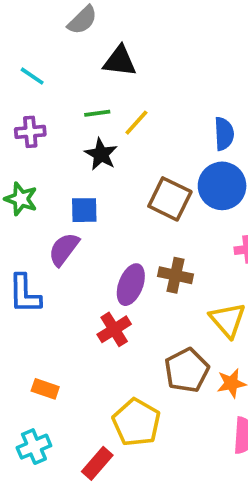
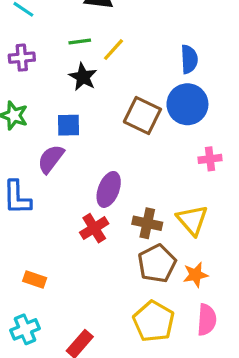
brown cross: (176, 275) -> (147, 223), moved
yellow pentagon: (136, 422) -> (154, 321), moved

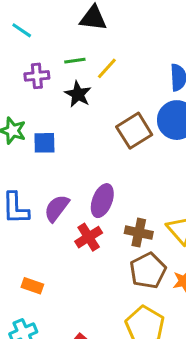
purple cross: (22, 58) -> (37, 76), moved
brown square: (142, 115) -> (134, 131), turned 32
blue square: (68, 125) -> (44, 143), moved
purple semicircle: (51, 159) -> (57, 208), moved

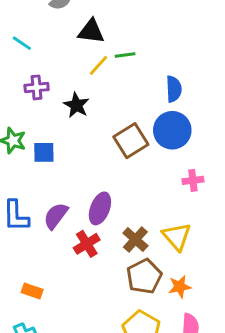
green line: (75, 61) -> (125, 55), moved
yellow line: (107, 68) -> (98, 65), moved
brown cross: (139, 233) -> (135, 239), turned 30

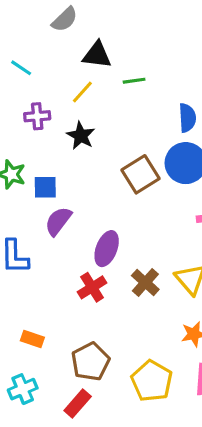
yellow line: (98, 65) -> (82, 92), moved
purple semicircle: (56, 216) -> (58, 221), moved
brown pentagon: (144, 276) -> (90, 362), moved

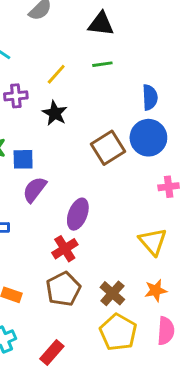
black triangle: (97, 55) -> (101, 24), moved
brown cross: (145, 282) -> (112, 293), moved
brown pentagon: (90, 362) -> (63, 289), moved

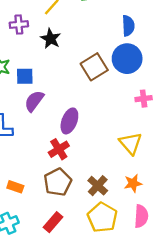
red rectangle: (52, 352) -> (53, 222), moved

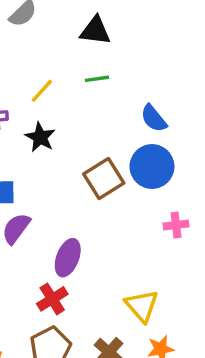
blue semicircle: (128, 26) -> (154, 118), turned 144
yellow triangle: (131, 143) -> (142, 306), moved

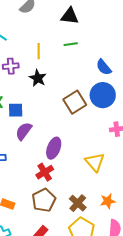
yellow line: (42, 91) -> (39, 51), turned -42
yellow triangle: (142, 306) -> (95, 162), moved

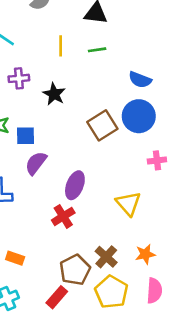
yellow line: (39, 51) -> (61, 46), moved
blue semicircle: (104, 67) -> (140, 80), turned -30
brown pentagon: (44, 200) -> (75, 270), moved

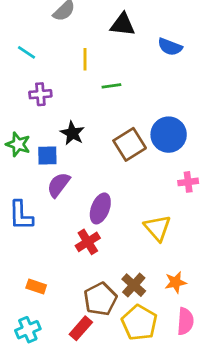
green line: (97, 50) -> (111, 86), moved
blue semicircle: (140, 80) -> (170, 47), moved
black star: (54, 94) -> (72, 133), moved

